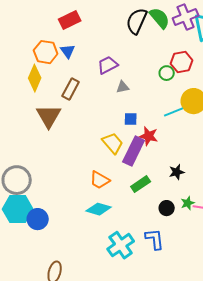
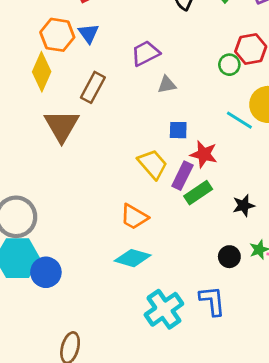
cyan line: (174, 112) -> (239, 120), turned 54
purple rectangle: (134, 151) -> (182, 176), size x0.7
green rectangle: (141, 184) -> (198, 193), moved

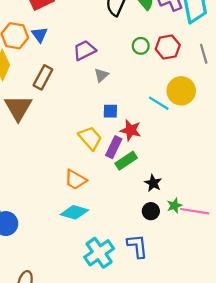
green circle: (229, 65) -> (141, 46), moved
gray triangle: (167, 85) -> (101, 75), turned -32
black star: (244, 205) -> (153, 183), moved, turned -30

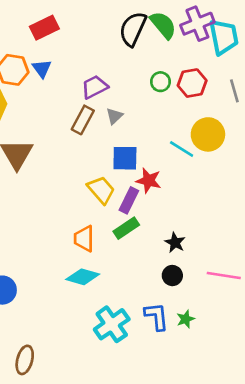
brown rectangle: (43, 77) -> (83, 120), moved
blue square: (110, 111) -> (125, 158), size x1.5
green rectangle: (126, 161) -> (126, 228), moved
orange trapezoid: (76, 180) -> (84, 239), turned 60
green star: (174, 206) -> (186, 319), moved

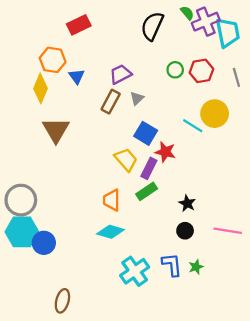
green semicircle: (163, 25) -> (187, 13), moved, size x0.6
blue triangle: (42, 69) -> (77, 76), moved
blue square: (125, 158) -> (146, 133), turned 30

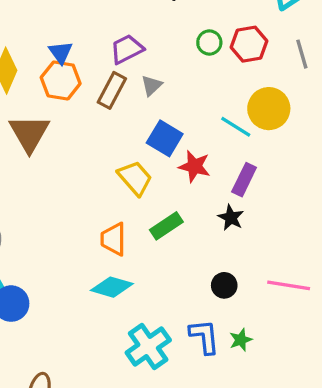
orange hexagon: (53, 60) -> (61, 81), moved
purple rectangle: (149, 168) -> (244, 180), moved
black star: (187, 203) -> (231, 218), moved

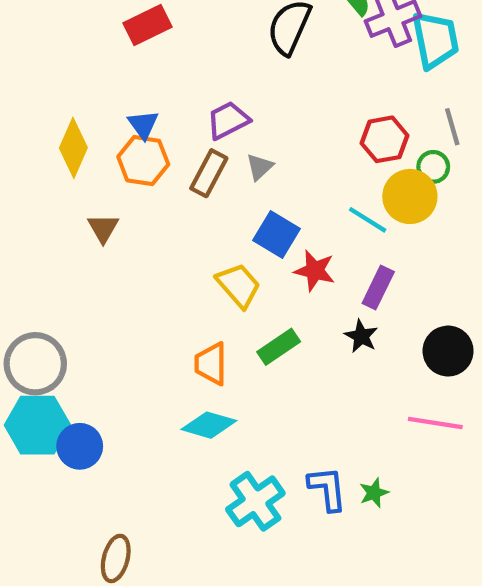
green circle: (209, 43) -> (433, 167), moved
red hexagon: (249, 44) -> (385, 139), moved
brown triangle: (29, 133) -> (103, 228), size x0.6
black circle: (224, 285) -> (448, 351), moved, size x1.5

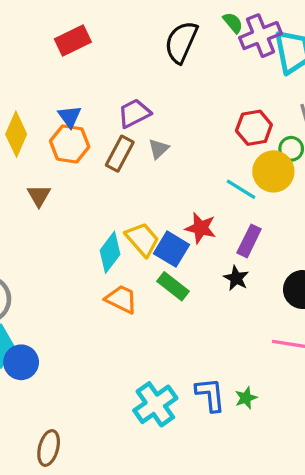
blue square: (277, 235) -> (171, 249), moved
green rectangle: (279, 347) -> (173, 286), turned 72
orange trapezoid: (211, 364) -> (121, 299), turned 116
cyan diamond: (209, 425) -> (110, 252), moved, turned -69

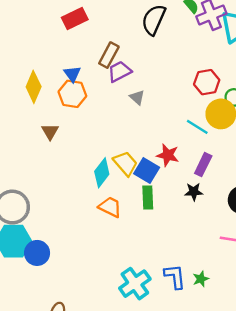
gray triangle: (159, 149) -> (137, 97), turned -35
brown rectangle: (120, 154) -> (109, 55), moved
black star: (236, 278) -> (194, 192), turned -30
green rectangle: (173, 286) -> (148, 198), turned 50

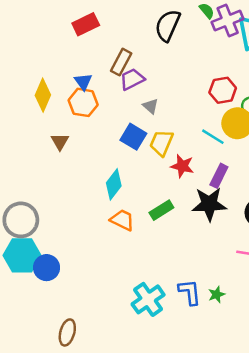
yellow trapezoid: (125, 163) -> (161, 143), moved, turned -116
blue square: (147, 170) -> (133, 137), moved
black star: (194, 192) -> (209, 204), size x1.8
green rectangle: (148, 198) -> (161, 210), turned 60

